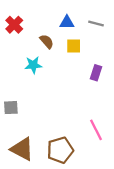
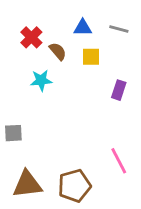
red cross: (14, 25) -> (31, 37), moved
brown triangle: (22, 149) -> (27, 184), turned -35

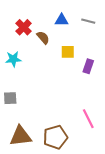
yellow square: (91, 57) -> (68, 52), moved
cyan star: (41, 80) -> (13, 59), moved

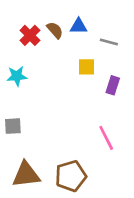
gray line: (88, 21) -> (109, 42), moved
brown semicircle: (43, 38) -> (55, 30), moved
pink line: (88, 119) -> (106, 138), moved

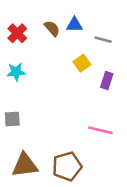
red cross: (30, 35) -> (17, 33), moved
yellow square: (86, 67) -> (82, 63), turned -35
pink line: (106, 138) -> (101, 130), turned -50

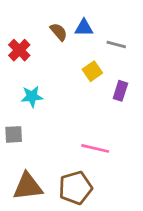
red cross: (17, 33) -> (19, 50), moved
cyan star: (16, 72) -> (32, 96), moved
pink line: (101, 130) -> (95, 148), moved

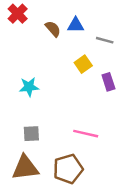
red cross: (19, 50) -> (18, 14), moved
purple rectangle: (120, 91) -> (108, 82), turned -36
gray square: (14, 134) -> (31, 134), moved

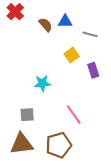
cyan star: (29, 87) -> (42, 83), moved
pink line: (86, 134) -> (74, 115), turned 42

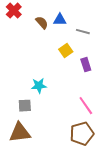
cyan star: (42, 83) -> (39, 86), moved
pink line: (74, 115) -> (86, 106), moved
brown pentagon: (59, 145) -> (82, 134), moved

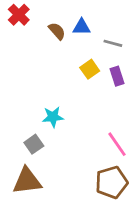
purple rectangle: (86, 65) -> (117, 76), moved
gray square: (25, 106) -> (34, 144), turned -32

